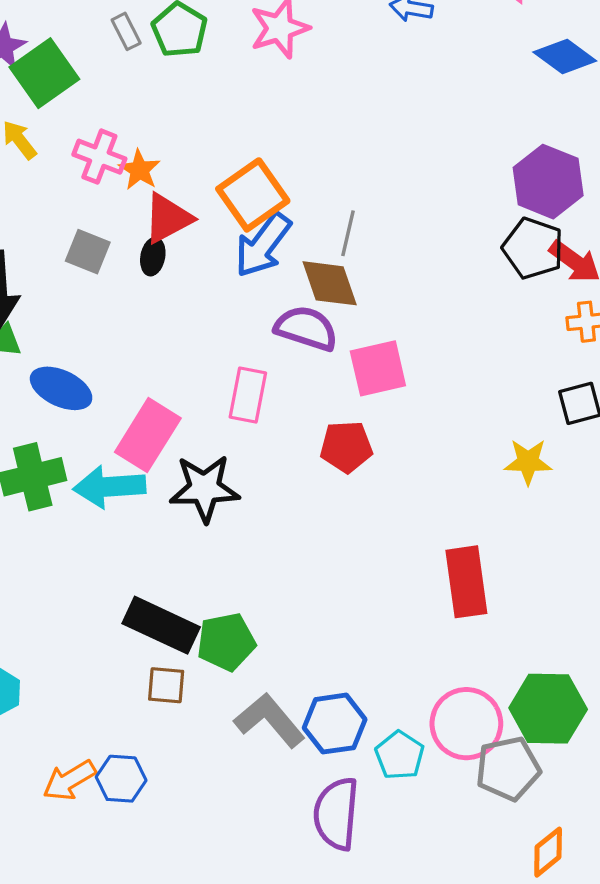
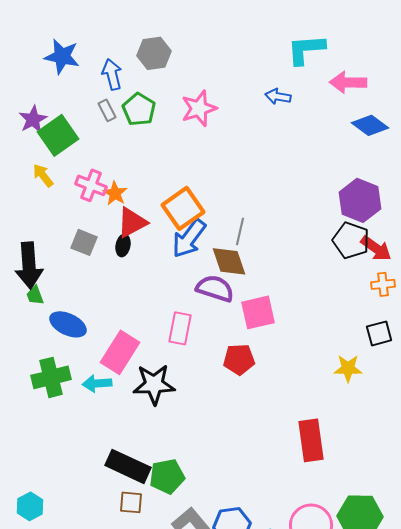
cyan arrow: (109, 487) -> (97, 383), size x0.7

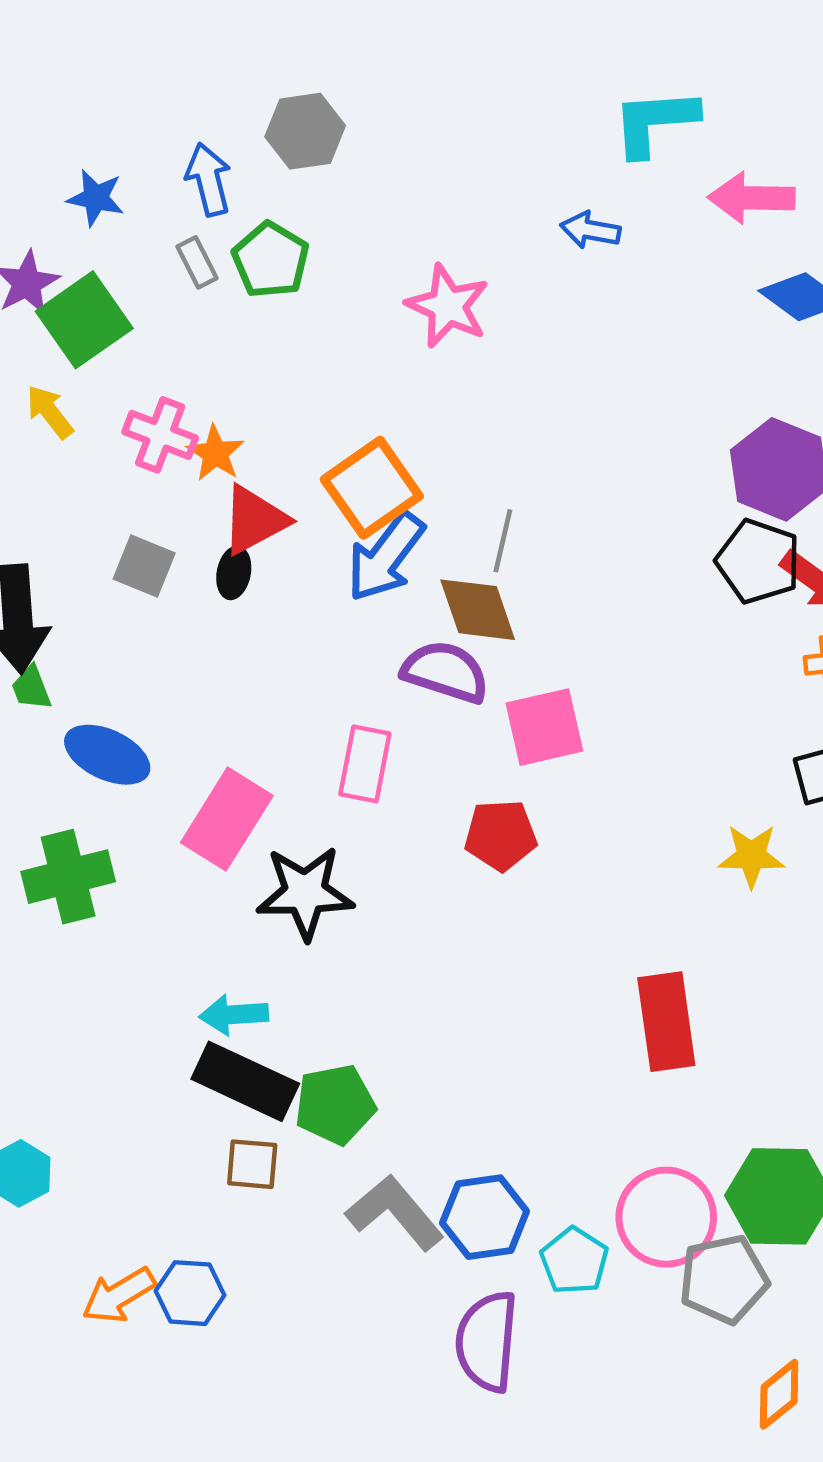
blue star: (62, 56) -> (96, 198), moved, size x0.7
pink star: (199, 108) -> (448, 306), moved, turned -30
cyan arrow: (97, 383) -> (234, 1015), moved

